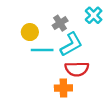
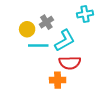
cyan cross: (94, 15) -> (85, 14), turned 35
gray cross: (60, 23) -> (46, 22), moved

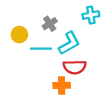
yellow circle: (27, 29) -> (19, 35), moved

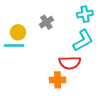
cyan L-shape: (69, 43) -> (83, 40), moved
cyan line: (41, 49) -> (14, 46), moved

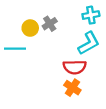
yellow circle: (18, 32) -> (30, 28), moved
orange cross: (58, 80) -> (72, 88), moved, turned 35

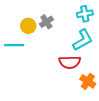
orange cross: (72, 88) -> (88, 81), moved

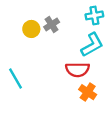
cyan line: (14, 45) -> (16, 79), moved, turned 60
orange cross: (88, 81) -> (88, 92), moved

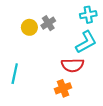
cyan line: (16, 79) -> (15, 74), turned 42
orange cross: (88, 92) -> (63, 88), moved, turned 35

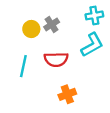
red semicircle: (72, 65) -> (56, 59), moved
cyan line: (15, 74) -> (23, 66), moved

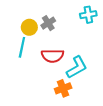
cyan L-shape: (92, 45) -> (77, 67), moved
cyan line: (23, 66) -> (22, 47), moved

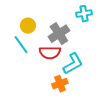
gray cross: (48, 23) -> (59, 34), moved, size x1.5
cyan line: (22, 47) -> (21, 45), turned -48

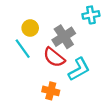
red semicircle: (50, 53) -> (54, 57), turned 40
orange cross: (60, 84) -> (51, 91), moved, turned 35

